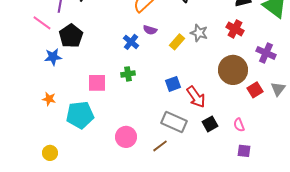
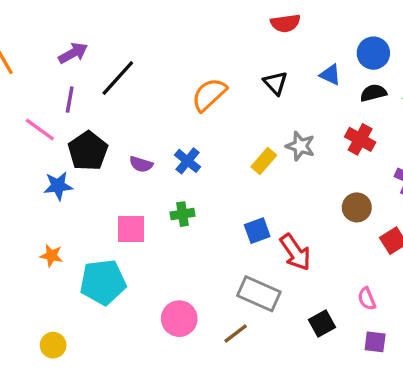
purple semicircle: (150, 30) -> (141, 164), moved
brown circle: (233, 70) -> (357, 207), size x0.6
black square: (210, 124) -> (322, 324), moved

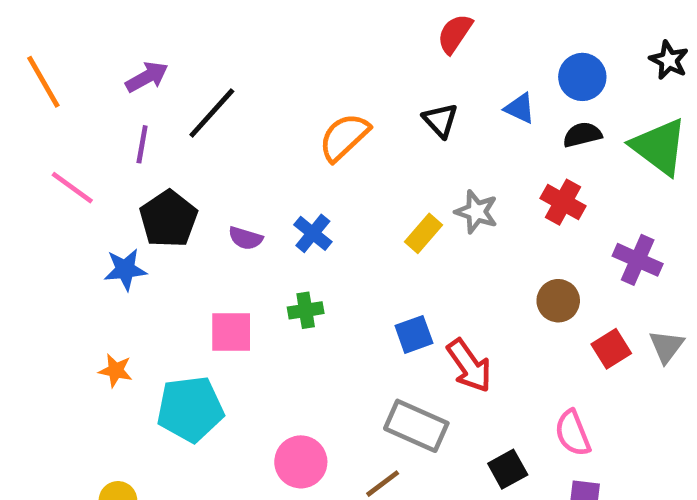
red semicircle: (285, 23) -> (455, 34), turned 132
pink line: (40, 129) -> (72, 188), moved
pink semicircle: (367, 299) -> (573, 433), size x1.4

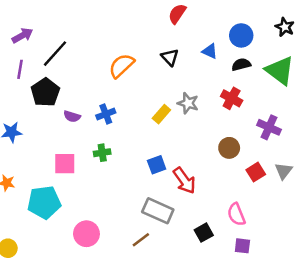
black pentagon: (168, 219) -> (45, 92), moved
blue cross: (313, 233) -> (106, 114), turned 30
pink circle: (301, 462) -> (86, 234), moved

